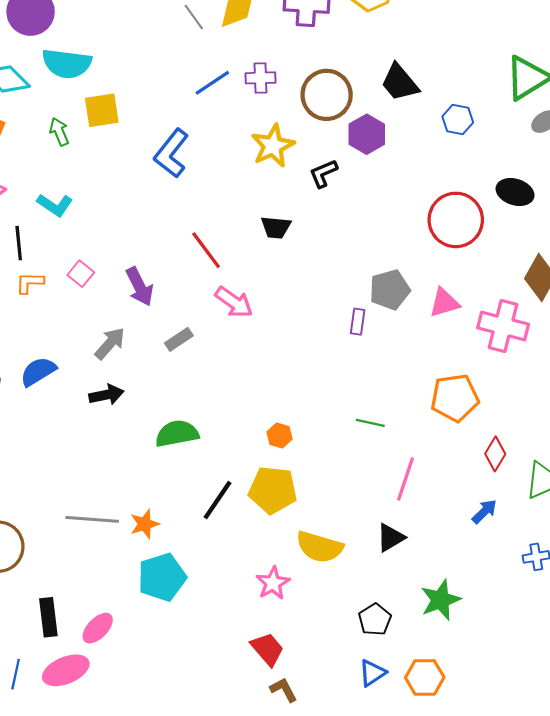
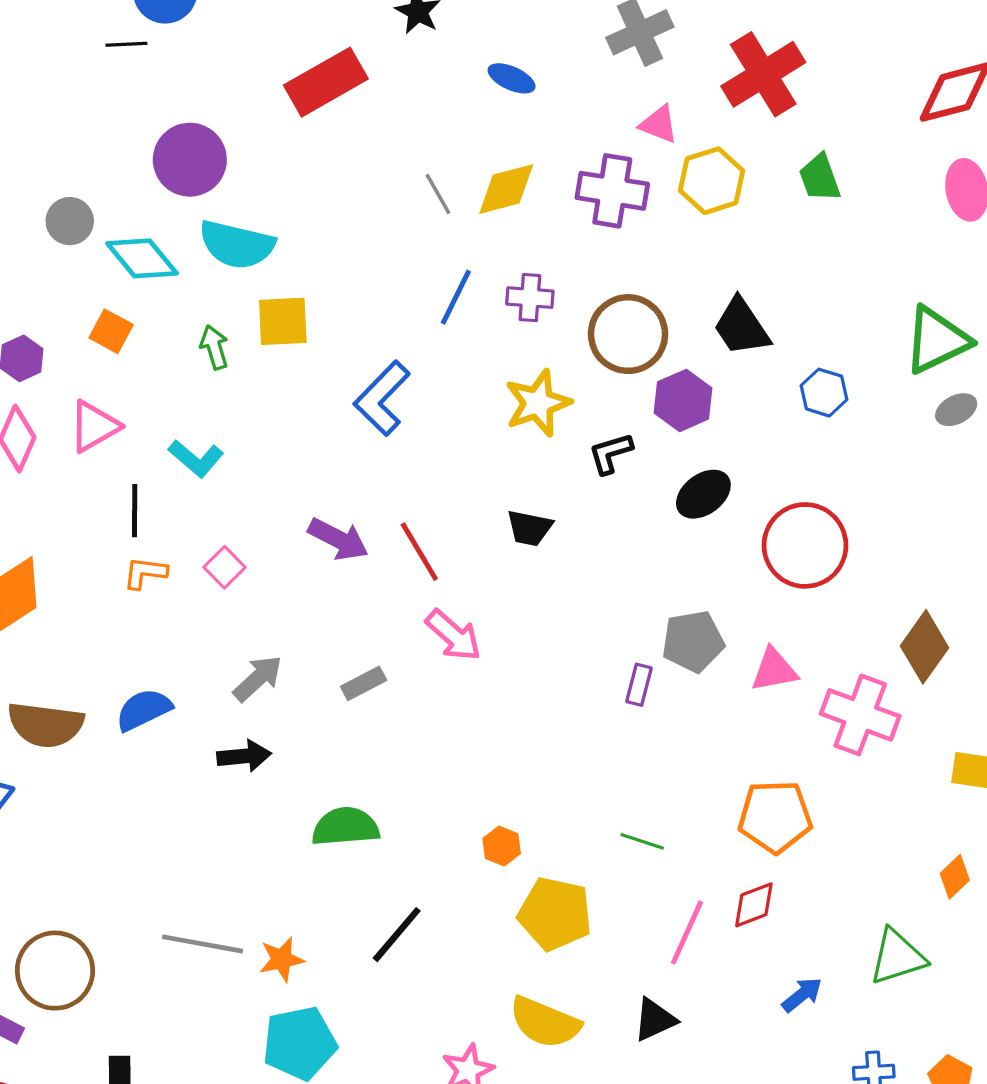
blue line: (212, 83) -> (456, 297), turned -36
black ellipse: (515, 192) -> (703, 494), moved, turned -60
purple arrow: (140, 287) -> (338, 539), moved, turned -42
red diamond: (495, 454) -> (754, 905), moved, turned 32
yellow pentagon: (273, 490) -> (555, 914), moved

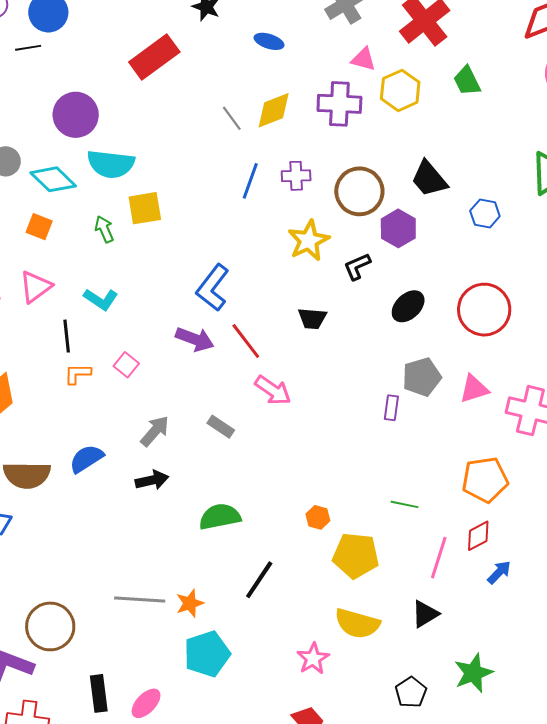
blue L-shape: (382, 398) -> (213, 288), moved
black ellipse: (703, 494) -> (408, 306), moved
gray rectangle: (364, 683) -> (221, 427), turned 68
blue arrow: (802, 995) -> (499, 572), moved

